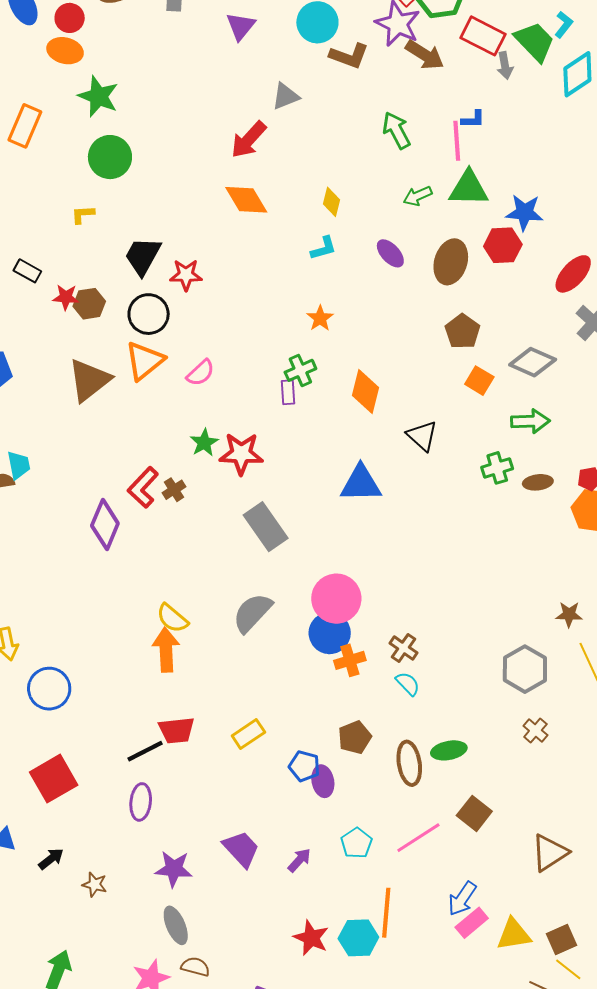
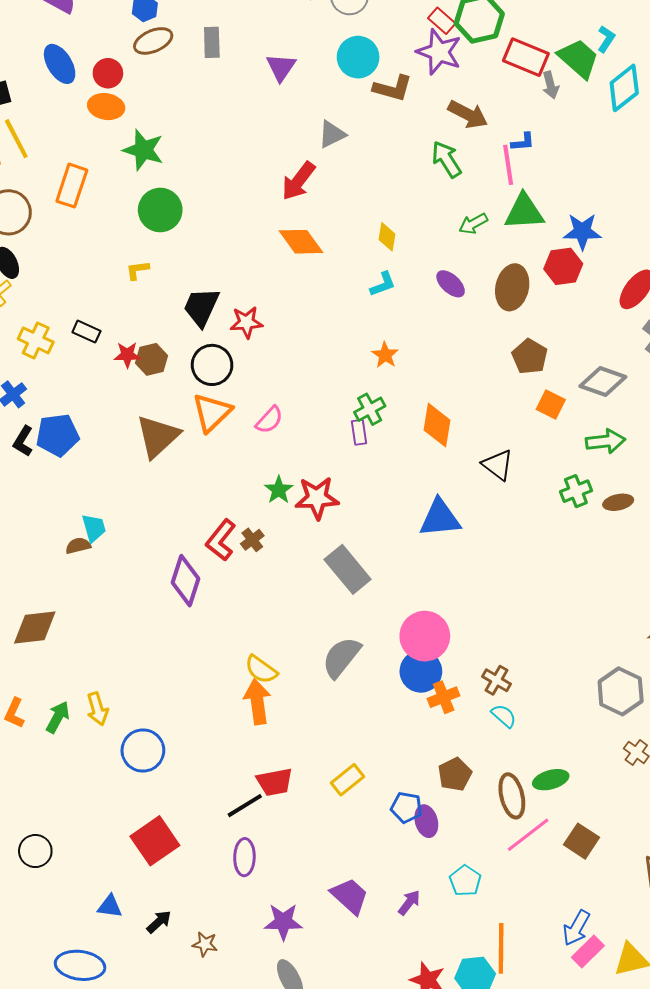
brown arrow: (425, 55) -> (468, 114), moved
pink line: (418, 838) -> (528, 835), moved

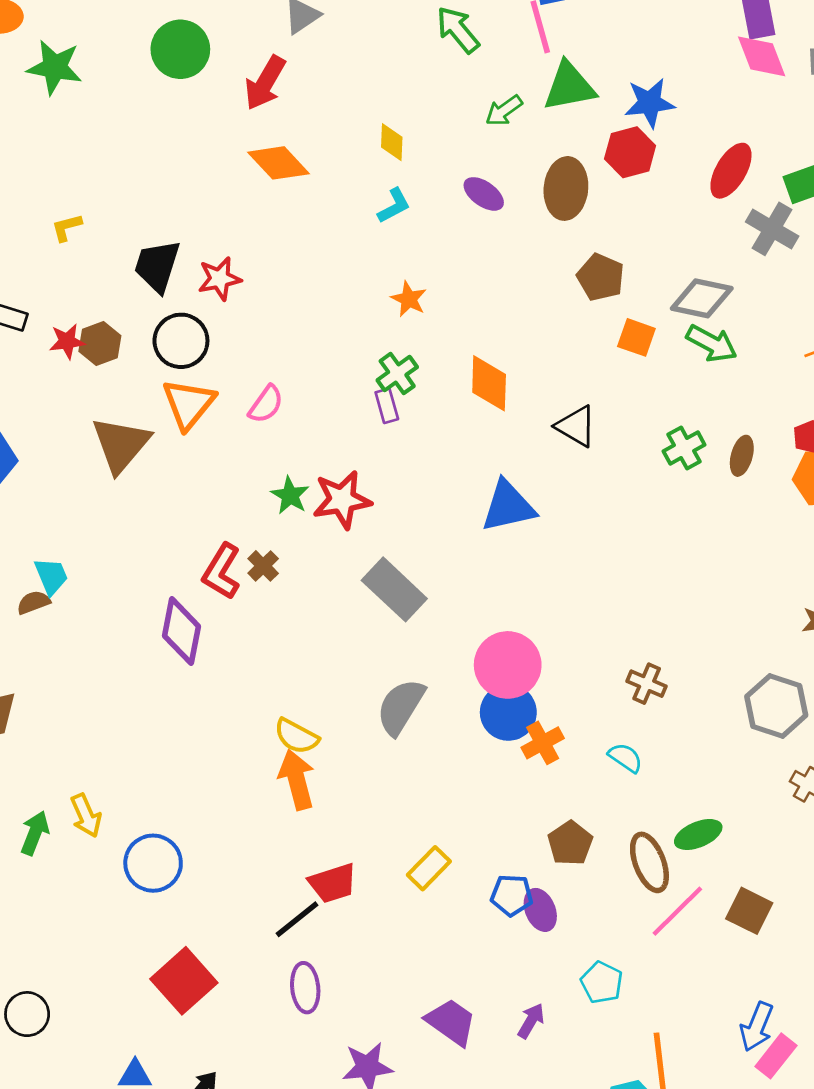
green circle: (160, 210) -> (180, 49), moved
green arrow: (605, 441) -> (712, 343), moved, turned 42
brown ellipse: (618, 502) -> (742, 456), turned -56
brown cross: (497, 680) -> (647, 684), moved

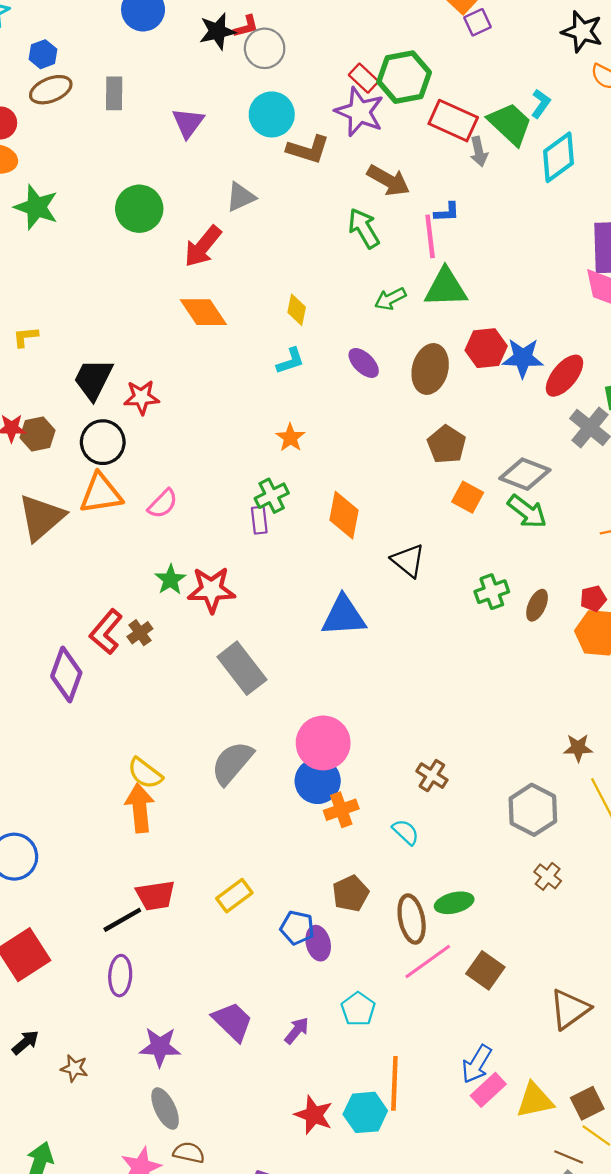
blue star: (650, 103) -> (523, 358), moved
orange triangle: (189, 404) -> (101, 494), turned 33

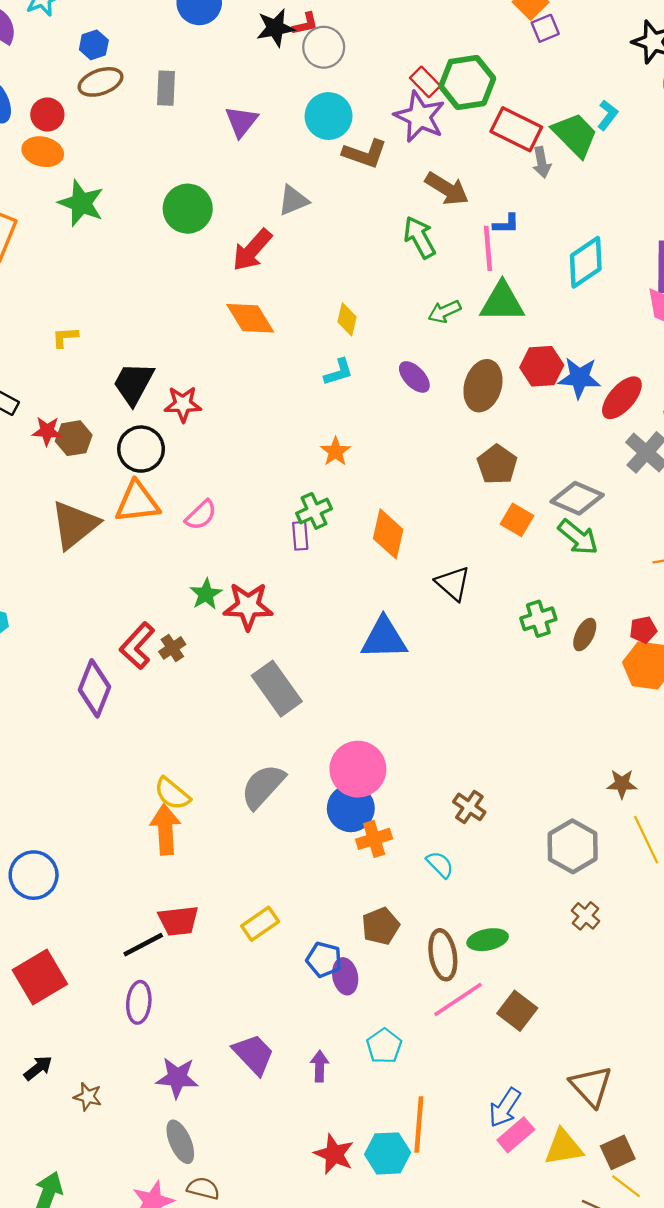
cyan diamond: (558, 157) -> (586, 262), moved
brown triangle: (570, 1009) -> (591, 1086), moved, turned -39
purple arrow: (297, 1031) -> (320, 1066), turned -40

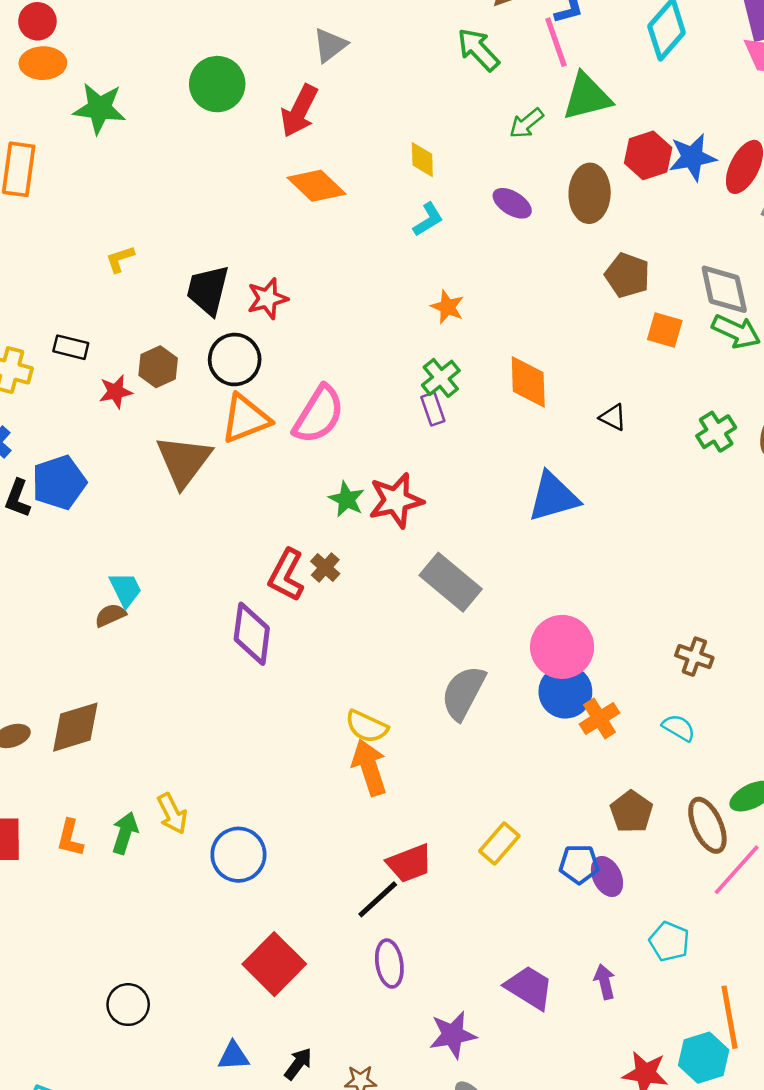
red star: (47, 431) -> (116, 392), moved
gray diamond: (577, 498) -> (724, 289), turned 69
pink semicircle: (201, 515) -> (319, 415), size x1.6
black triangle: (453, 583) -> (613, 417), size x0.7

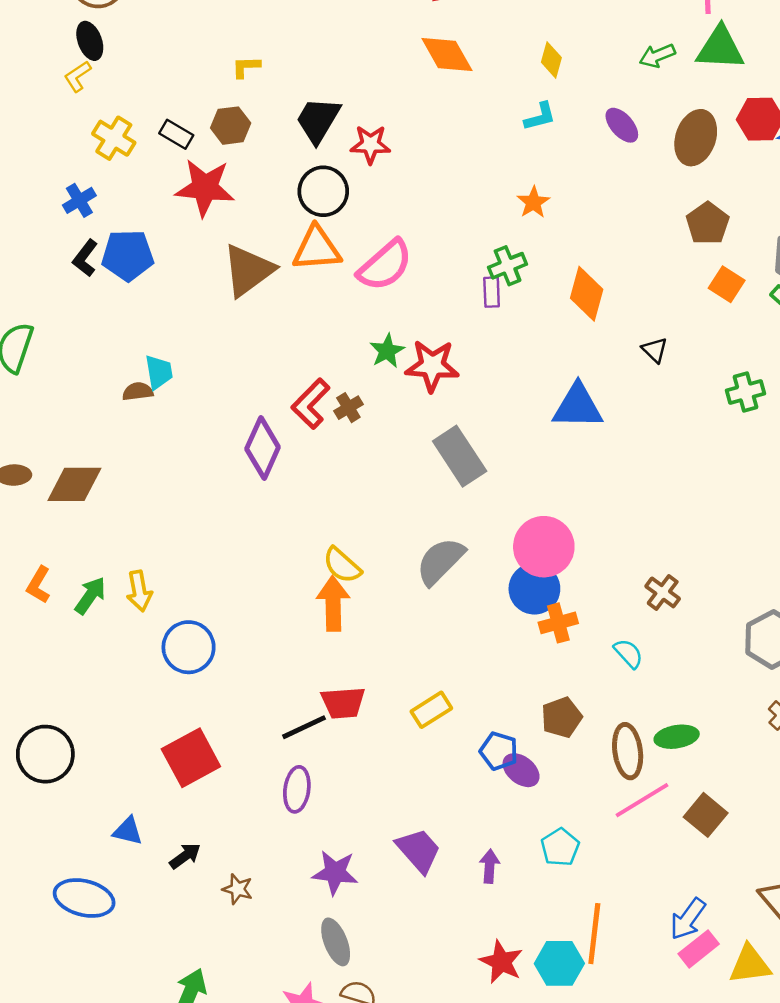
brown hexagon: (158, 367) -> (231, 126), moved
red star: (116, 392) -> (205, 188), size x1.8
purple ellipse: (607, 877) -> (521, 770), turned -42
black circle: (128, 1005) -> (45, 754), size x1.4

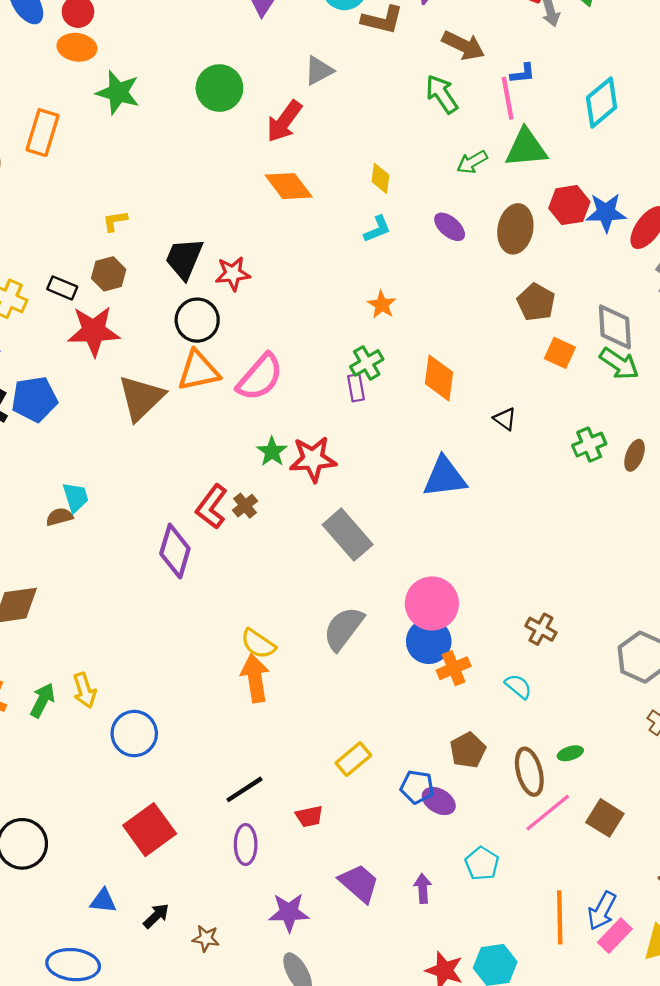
red trapezoid: (343, 703) -> (309, 816), moved, size x0.7
green ellipse: (677, 737) -> (570, 753), size x0.7
orange line: (594, 934) -> (560, 917), moved

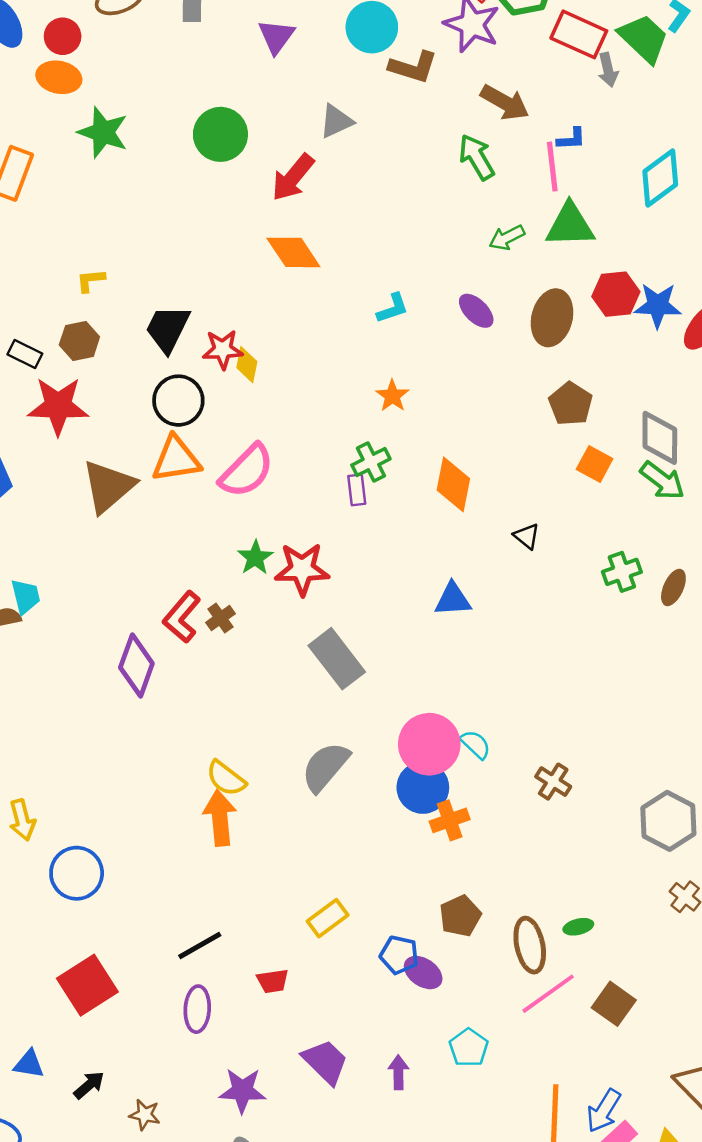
yellow diamond: (380, 178) -> (247, 365), moved
blue triangle: (445, 477) -> (453, 599), size x0.7
cyan semicircle: (518, 686) -> (475, 744), moved

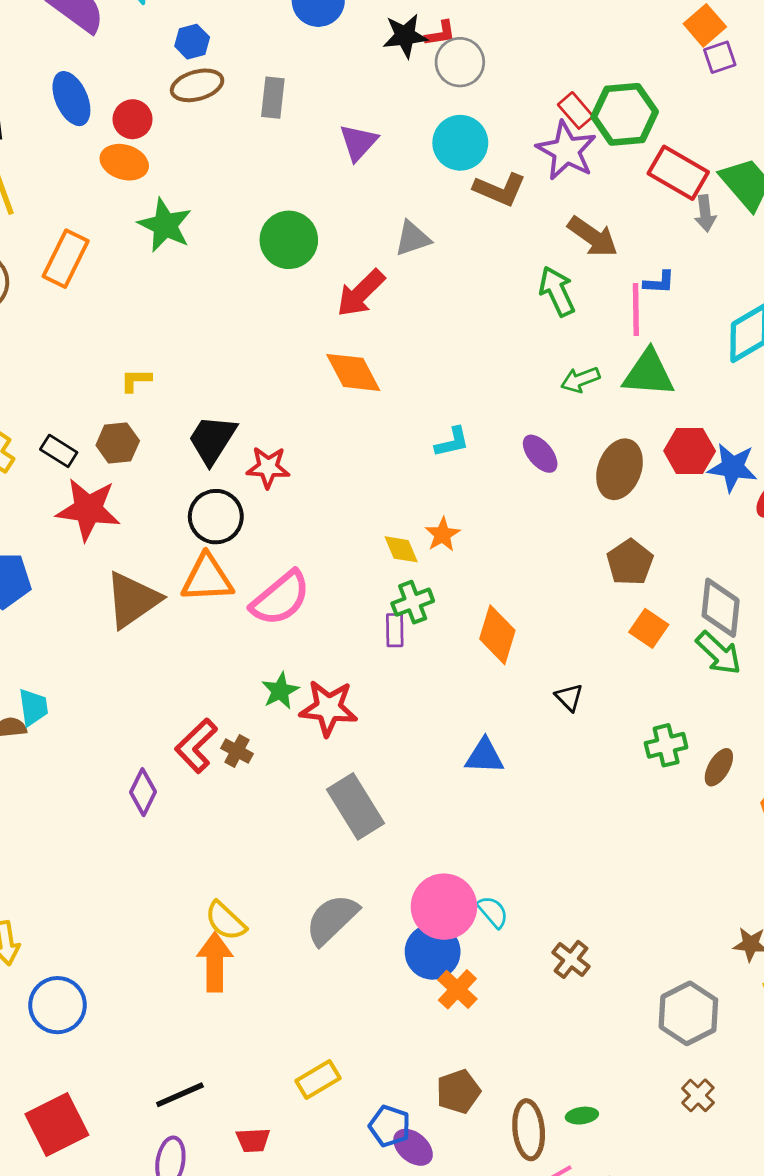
yellow diamond: (247, 365) -> (401, 549), moved, turned -40
brown cross: (220, 618) -> (237, 751), turned -32
purple diamond: (136, 666) -> (143, 792), size x0.7
orange cross: (450, 820) -> (457, 989), turned -33

